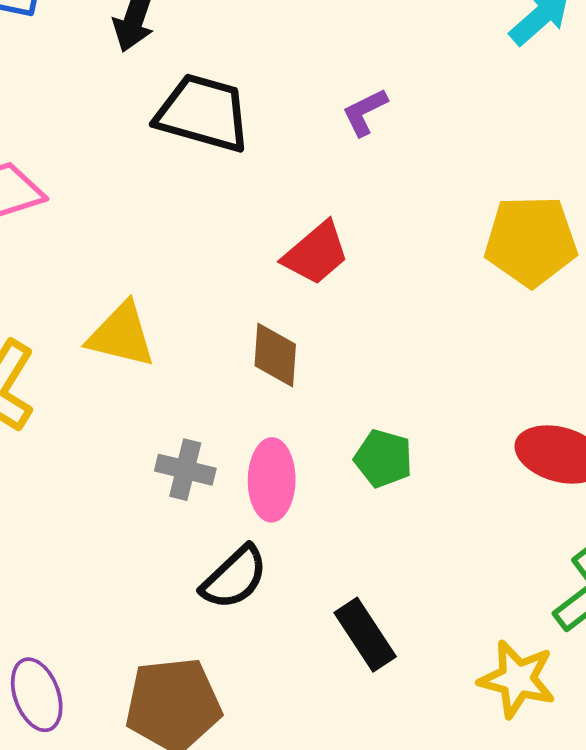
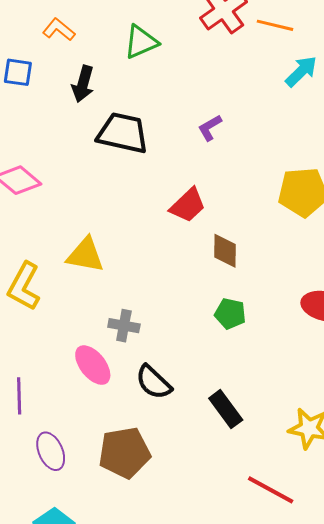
brown diamond: (275, 355) -> (225, 251), moved
pink ellipse: (272, 480) -> (93, 365), moved, turned -36
black semicircle: (234, 578) -> (154, 382), turned 90

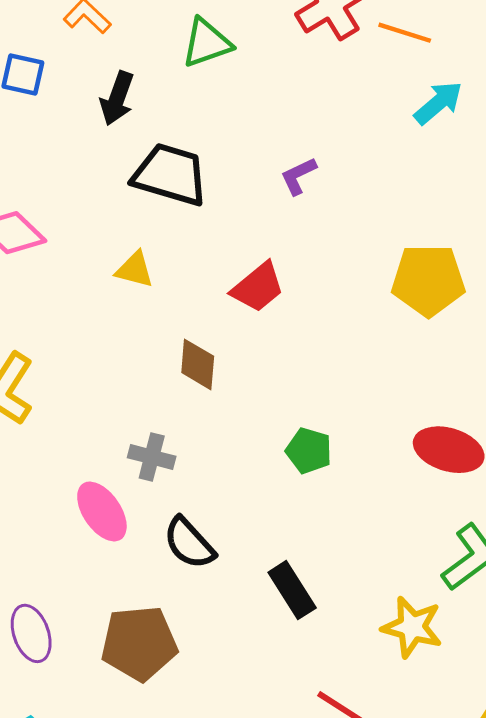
brown diamond: (225, 251) -> (198, 364), moved
yellow triangle: (85, 255) -> (135, 270), moved, size x0.7

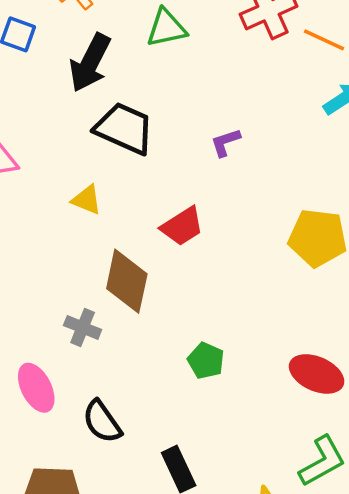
black arrow: (117, 98) -> (90, 63), size x1.4
brown diamond: (198, 364) -> (127, 281), size x1.5
gray cross: (152, 457) -> (83, 327), moved

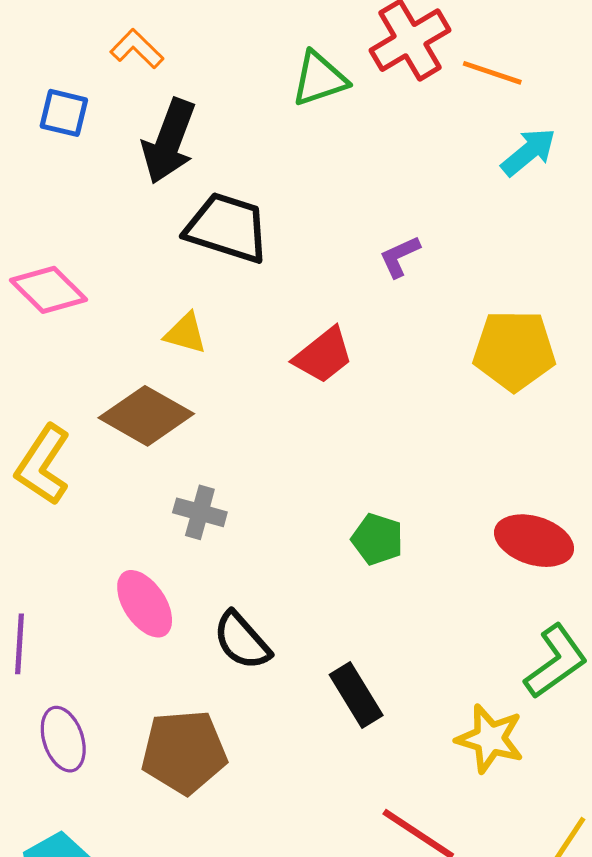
green triangle: (166, 28) -> (319, 79), moved
purple L-shape: (225, 142) -> (400, 256), moved
brown diamond: (127, 281) -> (146, 416), moved, turned -66

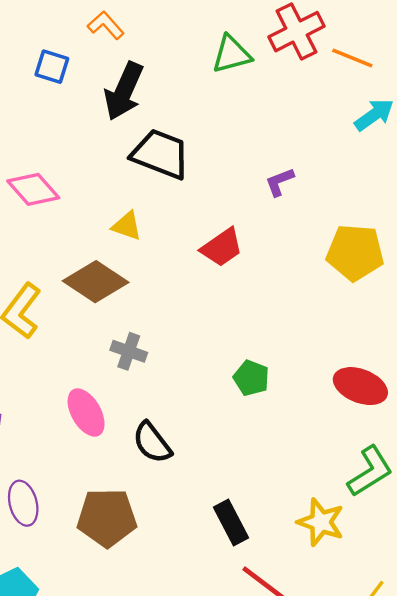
black rectangle: (356, 695) -> (231, 523), moved

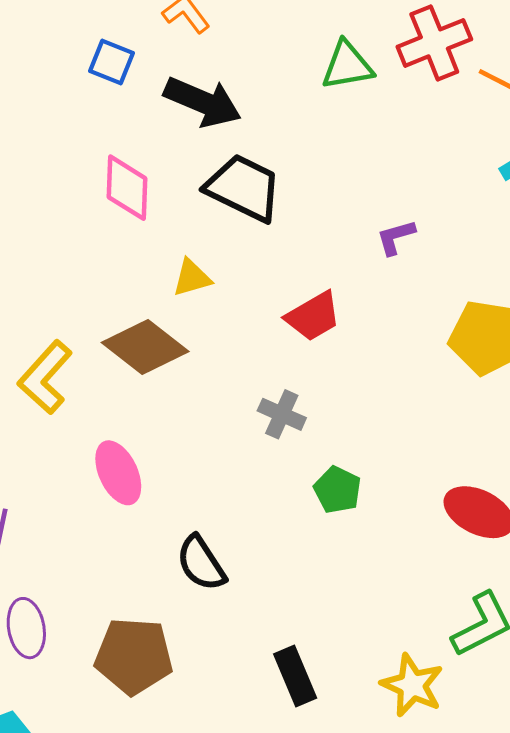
black arrow: (124, 91) -> (203, 102), turned -96
pink diamond: (33, 189) -> (127, 188), moved, turned 39
yellow triangle: (127, 226) -> (192, 278), turned -40
gray cross: (129, 351) -> (282, 414), moved
pink ellipse: (86, 412) -> (118, 473), moved

